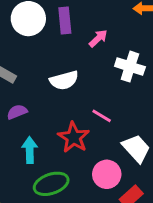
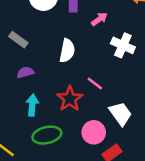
white semicircle: (64, 80) -> (67, 51), turned -70

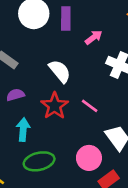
white semicircle: (67, 51) -> (60, 71), turned -50
red star: (70, 99) -> (55, 106), moved

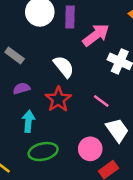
pink arrow: (94, 37) -> (96, 35), size x1.6
pink line: (90, 106) -> (101, 101), moved

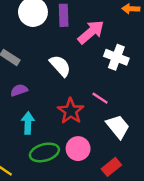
red star: (58, 99) -> (71, 111), moved
pink circle: (90, 149) -> (78, 149), moved

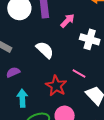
pink arrow: (91, 32) -> (68, 21), size x0.7

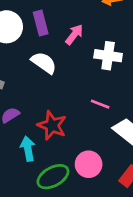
white semicircle: (45, 50) -> (44, 63), moved
red star: (56, 86) -> (52, 125), moved

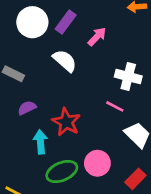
purple rectangle: (41, 23) -> (66, 22), turned 45
white cross: (108, 56) -> (128, 77), moved

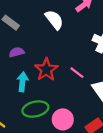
pink line: (115, 106) -> (77, 73), moved
pink circle: (97, 163) -> (63, 119), moved

